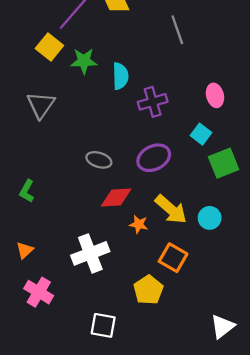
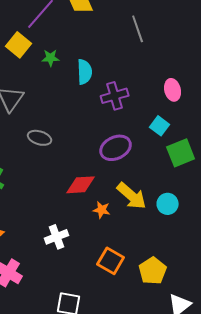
green star: (84, 61) -> (51, 58), size x0.7
gray ellipse: (99, 160) -> (40, 138), moved
white cross: (90, 253) -> (57, 237), size x0.7
orange square: (173, 258) -> (111, 261), moved
yellow pentagon: (148, 290) -> (153, 271), moved

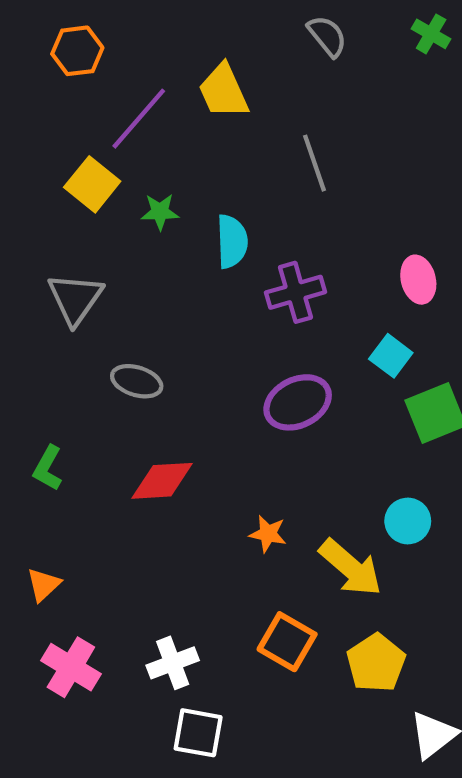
gray line: (138, 29) -> (315, 163), moved
red diamond: (81, 185) -> (162, 481), moved
yellow arrow: (132, 196) -> (351, 568), moved
white cross: (57, 237) -> (173, 663), moved

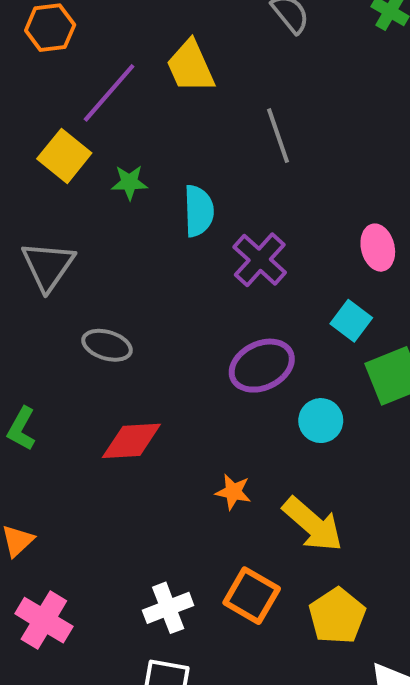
purple cross: (295, 292) -> (260, 260), turned -32
cyan circle: (408, 521) -> (321, 421), moved
white cross: (173, 663) -> (168, 608), moved

